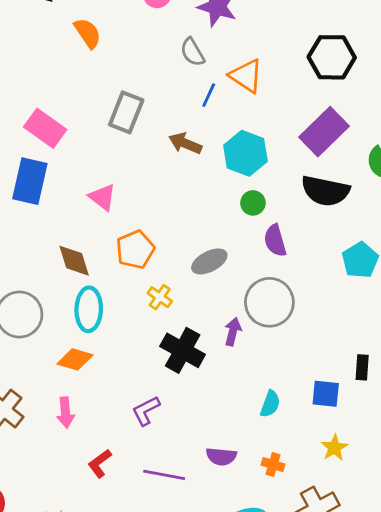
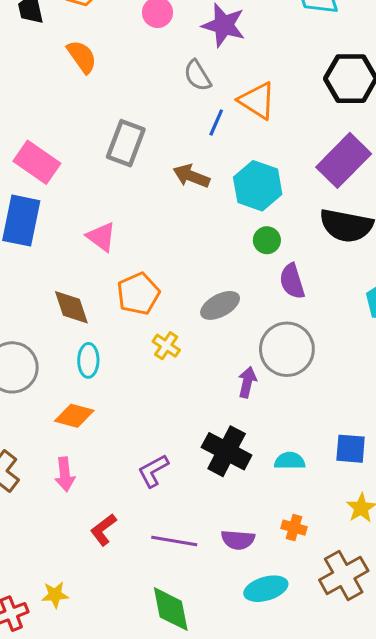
cyan ellipse: (89, 309) -> (88, 360), size x0.7
black cross: (183, 350) -> (227, 451), moved
cyan semicircle: (270, 404) -> (290, 461), turned -108
purple semicircle: (221, 456) -> (238, 540), moved

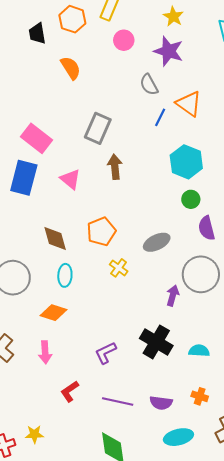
brown arrow: (191, 176) -> (115, 167), moved, turned 60
pink triangle: (101, 237) -> (70, 179), moved

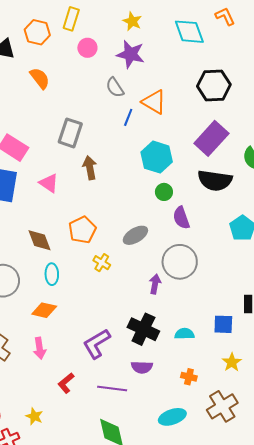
purple L-shape: (106, 353) -> (97, 344), size x1.4
purple semicircle: (161, 403) -> (142, 367), moved
yellow star: (34, 434) -> (34, 416), moved, turned 30

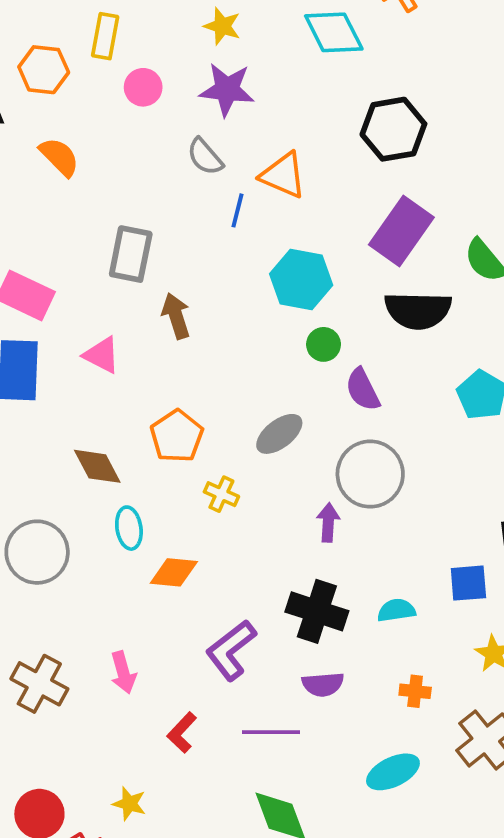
orange diamond: (44, 310) -> (174, 572), moved

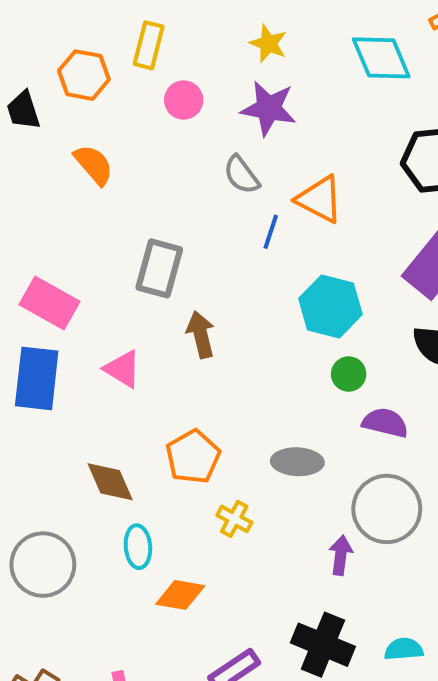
purple semicircle: (363, 390) -> (385, 423), turned 126
gray ellipse: (279, 434) -> (297, 462), turned 36

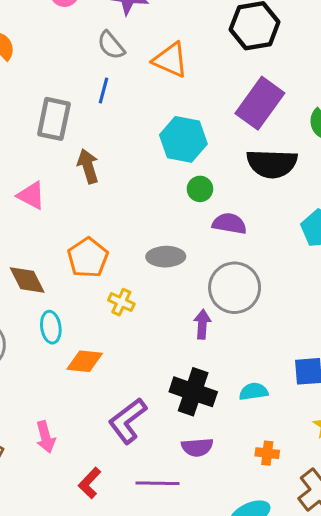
blue line: (271, 232) -> (103, 91), moved

